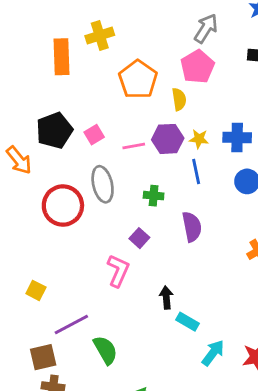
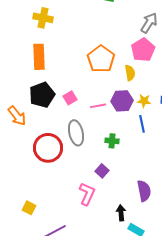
yellow cross: (100, 36) -> (43, 18), moved, turned 30
orange rectangle: (61, 57) -> (39, 57), moved
purple semicircle: (192, 227) -> (144, 191), moved

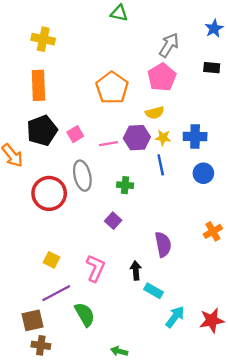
yellow semicircle: (130, 73) -> (155, 113), moved, turned 84
pink L-shape: (87, 194) -> (95, 268), moved
yellow square: (29, 208) -> (52, 260), moved

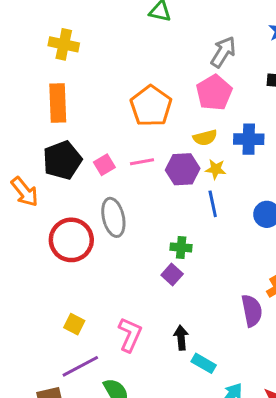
blue cross: (195, 136) -> (249, 139), moved
pink line: (108, 144) -> (142, 162), moved
green cross: (125, 185) -> (181, 247), moved
purple square: (113, 221) -> (172, 275), moved
purple semicircle: (163, 244) -> (252, 311), moved

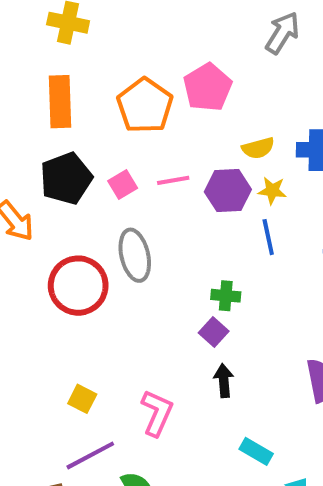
pink pentagon: (214, 92) -> (208, 87), moved
orange pentagon: (151, 106) -> (145, 106), moved
black arrow: (181, 338) -> (224, 381), moved

